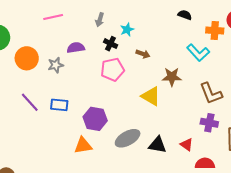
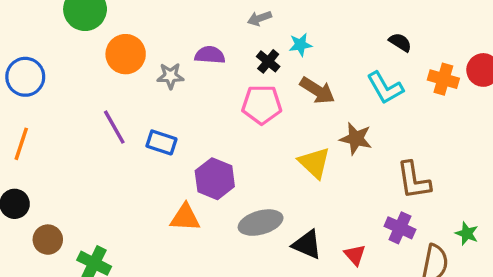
gray arrow: (100, 20) -> (259, 18), turned 40
cyan L-shape: (198, 53) -> (385, 88), moved
brown arrow: (143, 54) -> (317, 90), size x1.5

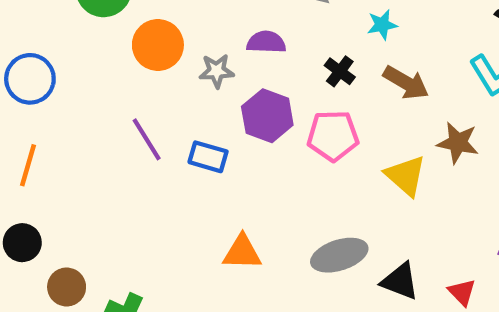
black cross: (268, 61) -> (340, 71), moved
pink pentagon: (262, 105) -> (333, 136), moved
purple hexagon: (215, 179) -> (267, 116), moved

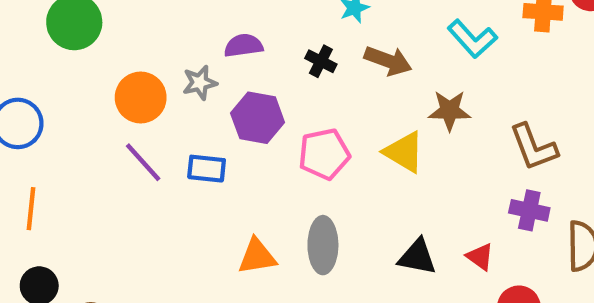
orange circle: (158, 45) -> (141, 98), moved
pink pentagon: (333, 136) -> (324, 154), moved
gray ellipse: (339, 255) -> (323, 245), moved, turned -62

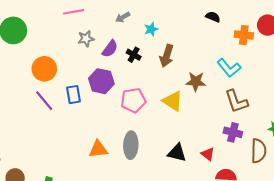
cyan L-shape: (472, 39) -> (229, 68), moved
purple semicircle: (243, 46) -> (110, 49), moved, turned 132
brown arrow: (388, 61) -> (167, 56), turned 85
gray star: (200, 83) -> (86, 39), moved
blue rectangle: (207, 169) -> (74, 95), moved, turned 72

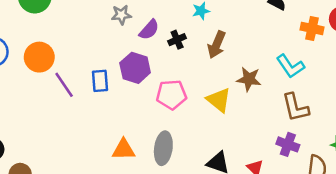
black cross: (134, 55) -> (177, 40), turned 32
orange circle: (44, 69) -> (39, 57), moved

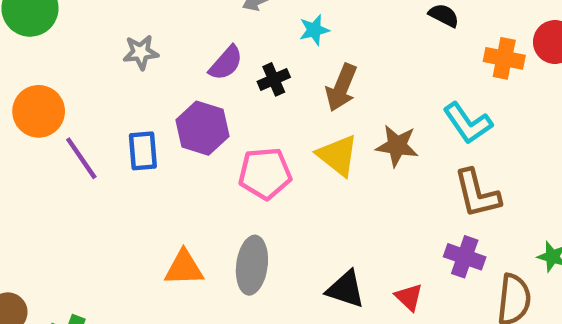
gray star: (121, 15) -> (141, 52), moved
yellow triangle: (219, 100) -> (338, 155), moved

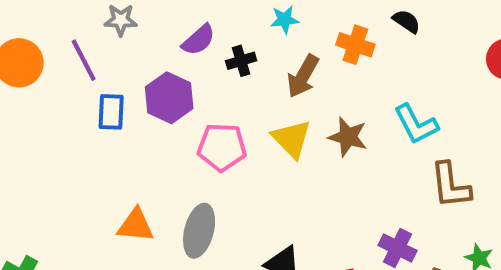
orange cross: (504, 58) -> (355, 45), moved
purple line: (81, 158) -> (84, 60), moved
brown L-shape: (477, 194) -> (450, 185), moved

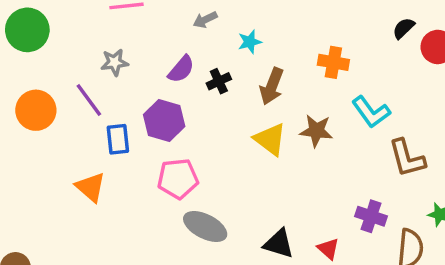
black semicircle: (407, 21) -> (404, 28), moved, turned -70
orange cross: (355, 45) -> (333, 62), moved
pink pentagon: (222, 147) -> (178, 179), moved
orange triangle: (136, 225) -> (91, 187), moved, turned 44
gray ellipse: (199, 231) -> (205, 227), turned -69

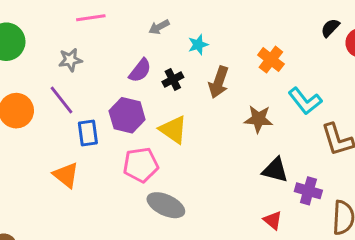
gray star: (115, 62) -> (70, 60), moved
orange cross: (333, 62) -> (271, 60), turned 30
yellow triangle: (270, 139) -> (173, 130), moved
black triangle: (279, 244) -> (275, 170), moved

